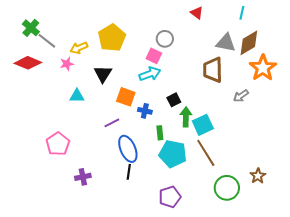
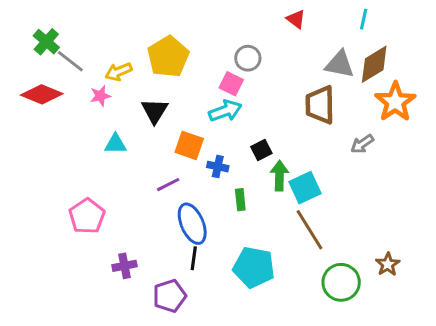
cyan pentagon: (173, 154) -> (254, 267), moved
purple pentagon: (170, 197) -> (170, 296), moved

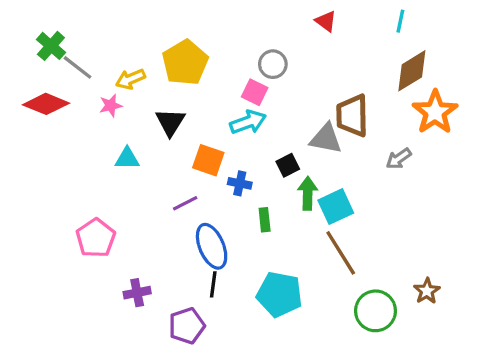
gray triangle: (340, 64) -> (326, 139), moved

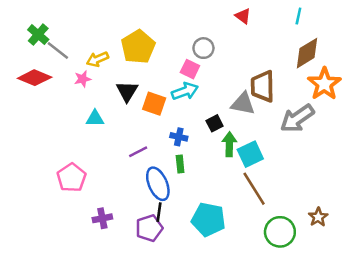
gray arrow: (399, 159) -> (297, 118), size x1.8
orange square: (208, 160) -> (154, 104), moved
green rectangle: (265, 220) -> (180, 164), moved
purple pentagon: (187, 326) -> (149, 228), moved

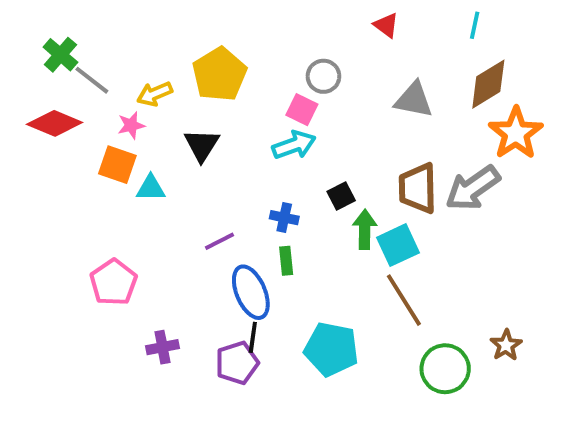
brown trapezoid: (263, 86) -> (418, 188), moved
orange square: (154, 104) -> (117, 165), moved
gray triangle: (243, 104) -> (414, 100), moved

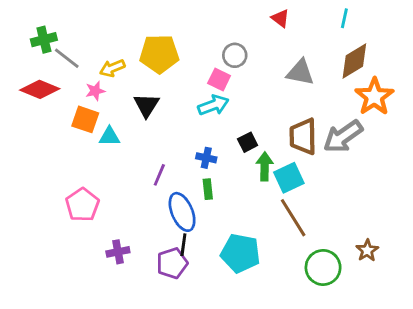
green cross: (60, 55) -> (44, 40), turned 35
yellow pentagon: (219, 74) -> (159, 54), turned 30
purple line: (219, 241) -> (159, 175), turned -40

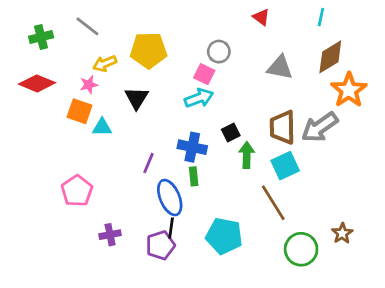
gray line: (67, 58) -> (87, 26), moved
blue cross: (206, 158) -> (192, 147), size x1.5
cyan square: (289, 178) -> (285, 166), moved

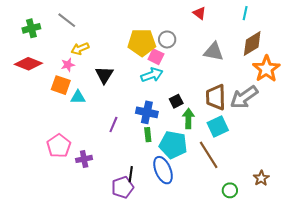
yellow pentagon: (149, 50) -> (142, 42), moved
blue ellipse: (170, 198) -> (163, 170), moved
purple cross: (110, 235) -> (84, 159), moved
cyan pentagon: (224, 236) -> (173, 145), moved
green circle: (301, 249) -> (230, 190), size x0.6

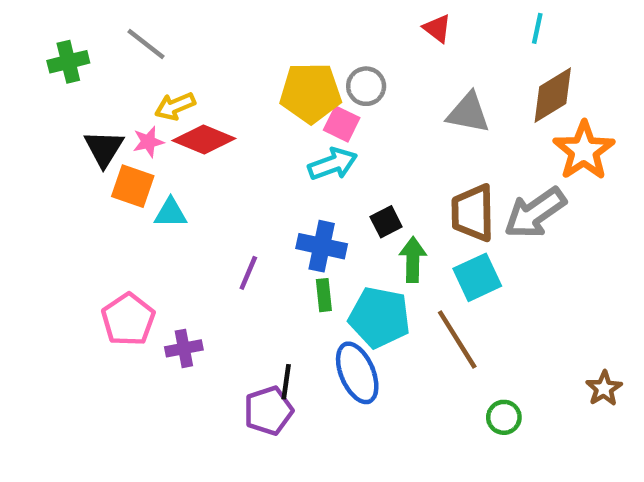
red diamond: (28, 64) -> (204, 140), moved
black triangle: (104, 75) -> (104, 148), moved
brown star: (261, 178) -> (604, 388), moved

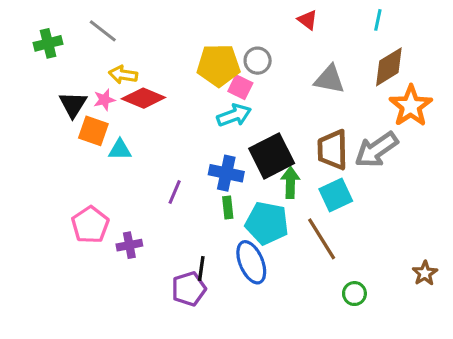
yellow arrow: (175, 106) -> (123, 75), turned 32
black square: (386, 222) -> (272, 156), size x2.0

